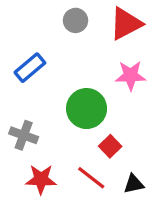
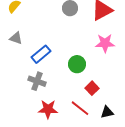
blue rectangle: (30, 68) -> (41, 54), moved
green circle: (87, 109) -> (77, 64), size x0.7

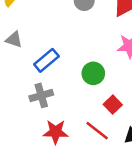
gray cross: (37, 81) -> (41, 95), turned -36

